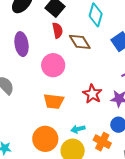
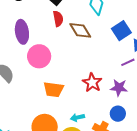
pink circle: (53, 65) -> (39, 56), moved

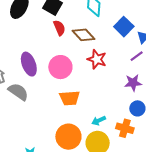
purple ellipse: (22, 32) -> (29, 64), moved
pink circle: (39, 56) -> (60, 67), moved
red star: (92, 83) -> (97, 59), moved

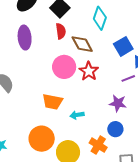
purple ellipse: (29, 64) -> (25, 38), moved
pink circle: (60, 67) -> (64, 67), moved
cyan arrow: (99, 121) -> (77, 115), moved

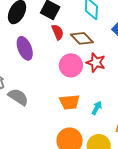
cyan arrow: (77, 115) -> (97, 108), turned 144

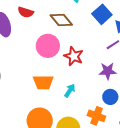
red semicircle: (58, 32) -> (26, 12), moved, turned 126
red star: (96, 62) -> (74, 56), moved

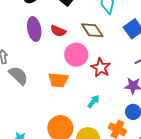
red semicircle: (26, 12) -> (58, 31), moved
orange trapezoid: (43, 82) -> (58, 80), moved

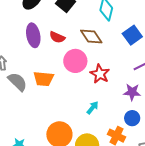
orange trapezoid: (58, 80) -> (44, 79), moved

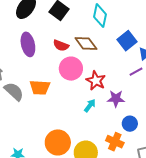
red semicircle: (57, 37) -> (61, 45), moved
purple star: (132, 92) -> (116, 99), moved
cyan arrow: (93, 108) -> (90, 106), moved

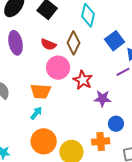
brown diamond: (86, 44) -> (74, 43), turned 60
orange trapezoid: (40, 87) -> (41, 91), moved
cyan arrow: (90, 106) -> (36, 113), moved
orange cross: (115, 142) -> (101, 141), turned -30

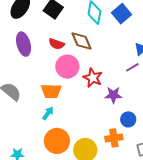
blue square: (115, 41) -> (122, 14), moved
brown diamond: (74, 43) -> (81, 41), turned -45

